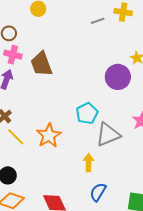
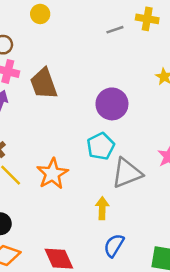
purple circle: (118, 77) -> (112, 104), moved

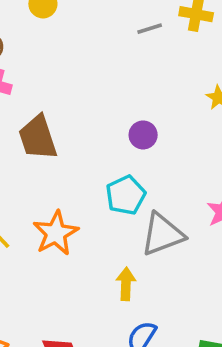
brown trapezoid: (44, 84) -> (38, 138), moved
purple circle: (112, 104) -> (143, 135), size x0.6

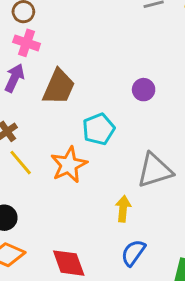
brown trapezoid: (38, 138) -> (59, 87), turned -141
cyan pentagon: (126, 195) -> (99, 129), moved

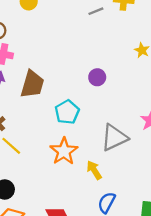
orange star: (69, 165) -> (64, 151), moved
yellow arrow: (123, 209) -> (94, 170), turned -30

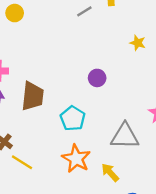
gray triangle: (114, 138) -> (125, 136), turned 36

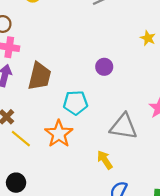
cyan pentagon: (73, 118) -> (75, 103), turned 30
orange star: (76, 159) -> (59, 134), moved

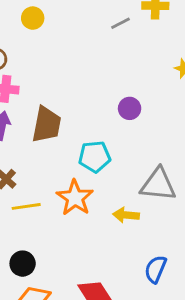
yellow line: (21, 139) -> (26, 206), turned -45
yellow arrow: (105, 160) -> (126, 215), moved, turned -48

